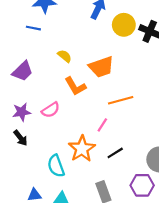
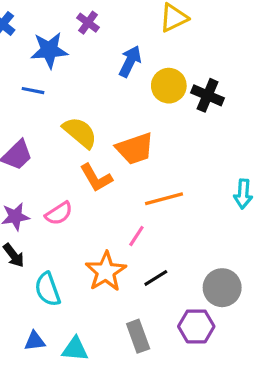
yellow semicircle: (65, 56) -> (80, 133), size x1.6
cyan semicircle: (56, 166) -> (48, 289), moved

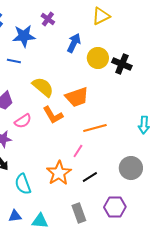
pink semicircle: (59, 213) -> (23, 121), moved
gray circle: (222, 288) -> (131, 168), moved

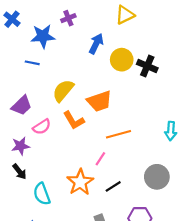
purple cross: (48, 19) -> (68, 18), turned 32
yellow semicircle: (43, 87) -> (63, 91), turned -90

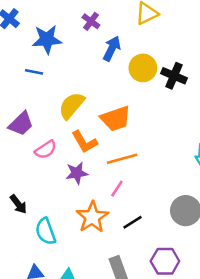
purple cross: (68, 18) -> (91, 21), moved, turned -32
orange line: (119, 134) -> (122, 159), moved
purple star: (21, 146) -> (77, 173), moved

